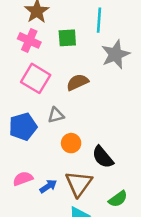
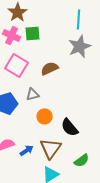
cyan line: (99, 20) -> (79, 19), moved
green square: (67, 38) -> (33, 33), moved

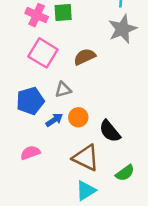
brown triangle: (51, 148) -> (86, 158), turned -40
blue arrow: (27, 150) -> (54, 120), moved

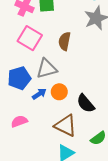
brown semicircle: (85, 57) -> (65, 41), turned -54
gray triangle: (63, 90) -> (47, 69), size x1.5

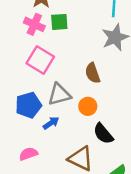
brown semicircle: (65, 41) -> (93, 73), moved, turned -30
orange circle: (59, 92) -> (88, 106), moved

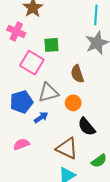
green square: (59, 22) -> (51, 45), moved
pink cross: (34, 24) -> (16, 32), moved

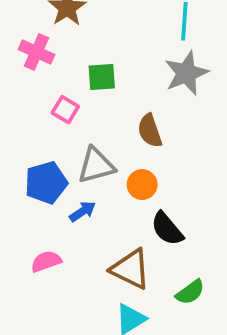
pink square: (32, 63) -> (65, 110), size x0.6

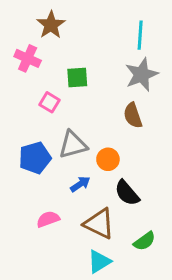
brown semicircle: (150, 131) -> (133, 115), moved
blue arrow: (83, 211) -> (80, 184), moved
pink semicircle: (46, 261) -> (48, 219), moved

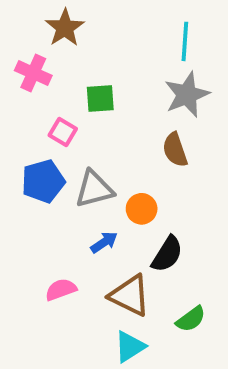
blue pentagon: (35, 158) -> (43, 181), moved
black semicircle: (127, 193) -> (167, 254), turned -108

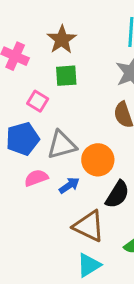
brown star: (65, 28) -> (62, 40), moved
orange circle: (142, 209) -> (98, 160), size x1.4
pink semicircle: (61, 290) -> (36, 178), moved

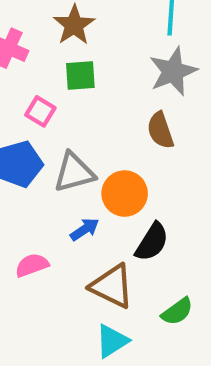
pink semicircle: (36, 178) -> (32, 265), moved

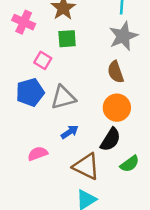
orange circle: (125, 194) -> (117, 108), moved
green semicircle: (177, 311) -> (130, 164), moved

